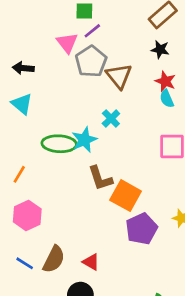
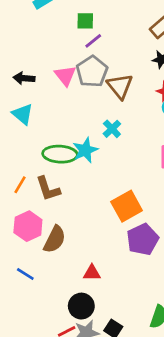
pink triangle: (67, 43) -> (65, 76), moved
brown L-shape: (100, 178) -> (48, 189), moved
orange square: (126, 196) -> (127, 206), turned 32
brown semicircle: (54, 259) -> (55, 239), moved
red triangle: (91, 262) -> (92, 273), turned -30

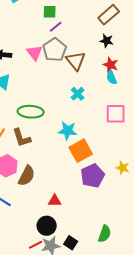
cyan cross: (112, 129) -> (78, 94), moved
cyan star: (85, 150) -> (68, 131), moved, turned 30

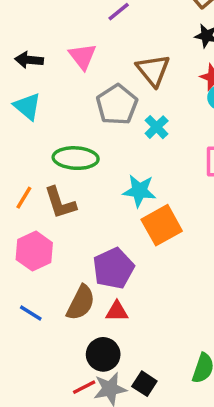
gray pentagon: (55, 50) -> (117, 105), moved
brown semicircle: (27, 176) -> (81, 303), moved
purple pentagon: (93, 176) -> (113, 268), moved

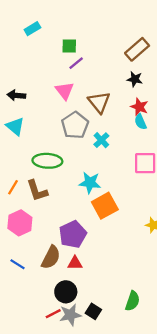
pink triangle: (82, 56) -> (65, 91), moved

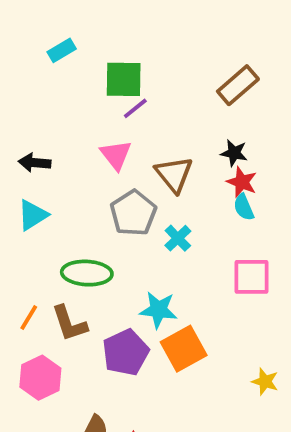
green square: (69, 46) -> (124, 79), size x1.5
black star: (135, 79) -> (234, 153), moved
cyan triangle: (15, 126) -> (33, 215), turned 48
purple pentagon: (73, 234) -> (126, 352), moved

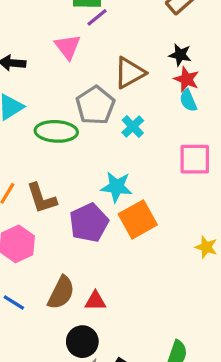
pink triangle: (116, 155) -> (68, 47), moved
brown triangle: (174, 174) -> (130, 73), turned 40
green ellipse: (87, 273) -> (56, 131), moved

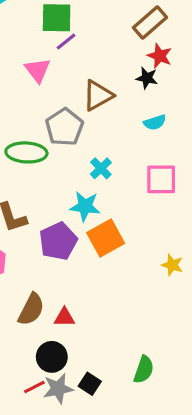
red star: (187, 79) -> (160, 56), moved
cyan semicircle: (188, 100) -> (155, 122), turned -85
cyan cross: (133, 127) -> (101, 168), moved

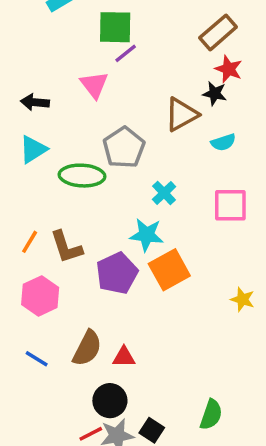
brown triangle: (98, 95) -> (181, 114), moved

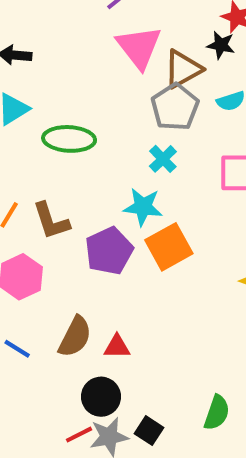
pink triangle: (94, 85) -> (139, 47), moved, size x1.4
gray pentagon: (124, 148) -> (175, 107), moved

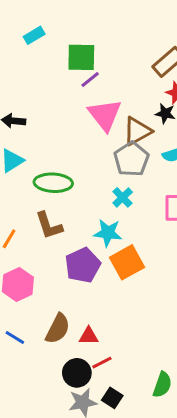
brown L-shape: (51, 221) -> (49, 225), moved
red line: (79, 435) -> (102, 363), moved

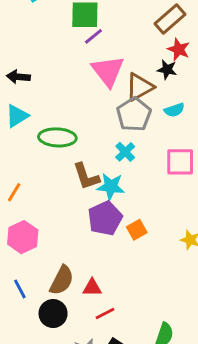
brown L-shape: (49, 225) -> (86, 176), moved
orange square: (127, 262) -> (137, 230), moved, size x0.6
purple pentagon: (83, 265) -> (105, 218), moved
blue line: (15, 338) -> (20, 289), turned 30
black circle: (77, 373) -> (53, 314), moved

